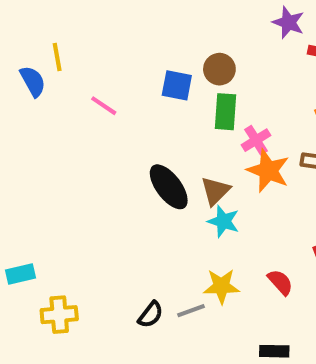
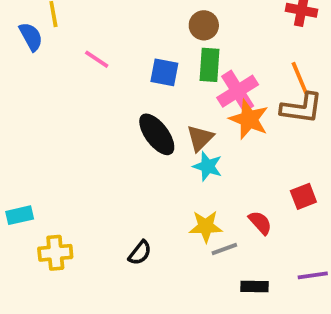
blue square: (177, 85) -> (164, 72), moved
pink cross: (256, 140) -> (238, 91), size x1.5
gray line: (191, 311) -> (224, 249), moved

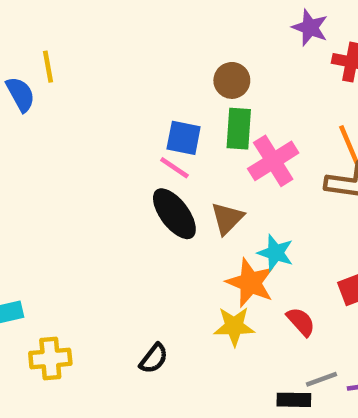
pink line: (97, 59) -> (174, 168), moved
orange star: (249, 119) -> (250, 283), moved
cyan star: (208, 166) -> (276, 253), moved
gray line: (224, 249) -> (321, 379), moved

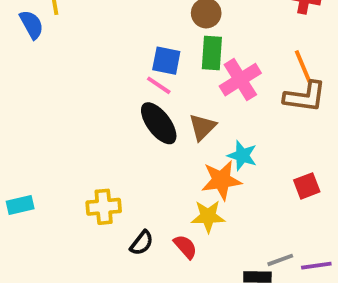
orange star: (250, 283) -> (221, 180), turned -30
red semicircle: (301, 322) -> (185, 247), moved
yellow cross: (50, 358) -> (104, 207), moved

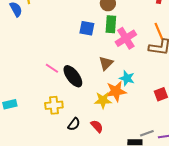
pink line: (159, 85) -> (52, 68), moved
black ellipse: (159, 123) -> (73, 76), moved
yellow star: (208, 216) -> (103, 100), moved

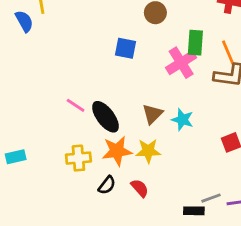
green rectangle: (111, 24) -> (195, 43), moved
brown triangle: (106, 63) -> (153, 114), moved
orange star: (116, 91) -> (117, 151), moved

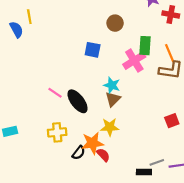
cyan star: (182, 120) -> (112, 85), moved
orange star: (117, 151) -> (93, 143), moved

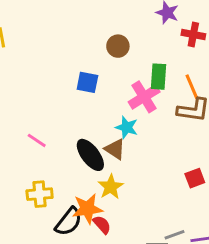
cyan star: (112, 85) -> (127, 127), moved
brown triangle: (113, 99) -> (115, 149), turned -42
black ellipse: (78, 101) -> (90, 155), moved
yellow star: (110, 127) -> (111, 187), turned -30
black semicircle: (79, 153) -> (69, 222), size x1.5

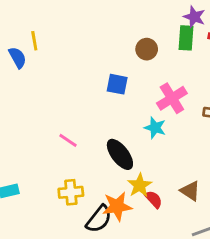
green rectangle: (159, 77) -> (186, 38), moved
brown triangle: (115, 149) -> (190, 191), moved
red semicircle: (102, 225) -> (154, 199), moved

